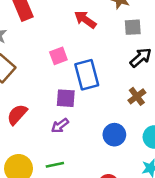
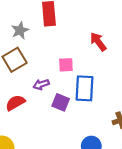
purple arrow: (60, 126) -> (41, 84), moved

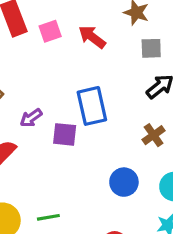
pink square: (66, 65) -> (50, 31), moved

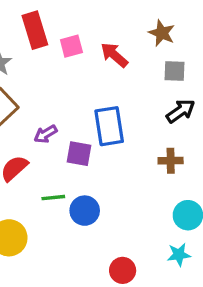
brown cross: (154, 135) -> (171, 161), turned 30
blue circle: (124, 182) -> (85, 211), moved
green line: (48, 217) -> (53, 198), moved

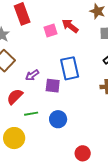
pink square: (71, 46) -> (51, 30), moved
green line: (53, 198) -> (31, 114), moved

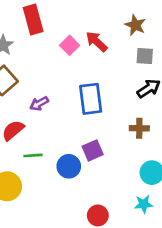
pink square: (51, 30) -> (70, 45), turned -32
purple square: (53, 86) -> (93, 150), moved, turned -35

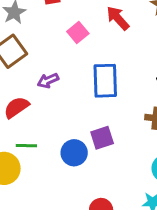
pink square: (70, 45) -> (78, 33), moved
green line: (33, 155) -> (26, 146), moved

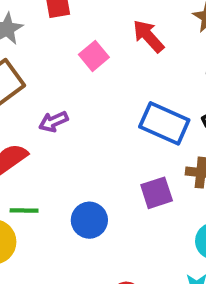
blue rectangle: (105, 81) -> (164, 123), moved, turned -64
purple square: (102, 138) -> (157, 193), moved

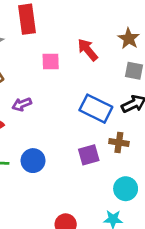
pink square: (94, 56) -> (51, 61), turned 36
blue circle: (89, 220) -> (33, 161), moved

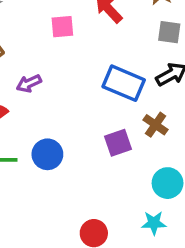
brown cross: (119, 142) -> (156, 125), turned 30

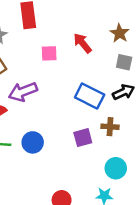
purple arrow: (29, 83) -> (23, 92), size x1.6
brown cross: (156, 125) -> (110, 127), turned -35

